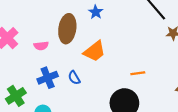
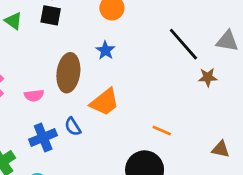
orange line: (138, 73) -> (162, 130), turned 32
blue semicircle: (74, 78) -> (73, 127), moved

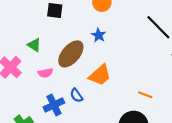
green triangle: (13, 21) -> (34, 45), moved
brown ellipse: (68, 73) -> (71, 54), turned 36

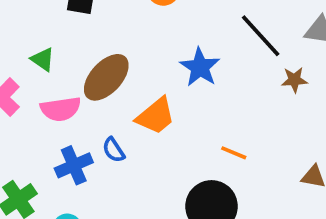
blue star: (99, 35) -> (200, 67), moved, size x1.5
pink semicircle: (45, 73) -> (61, 109), size x1.5

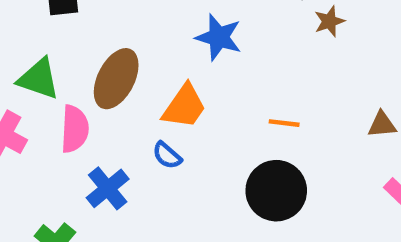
green triangle: (43, 59) -> (39, 79), size x1.5
pink semicircle: (61, 109) -> (75, 129), turned -63
blue semicircle: (114, 150) -> (167, 155), moved

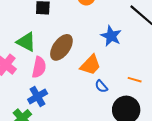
blue semicircle: (167, 155) -> (101, 86), moved
blue cross: (108, 188) -> (38, 96), moved

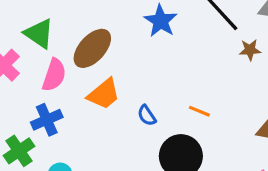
blue star: (111, 36) -> (161, 21), moved
orange trapezoid: (90, 65) -> (104, 94), moved

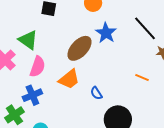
brown ellipse: (92, 48) -> (79, 48), moved
orange line: (199, 111) -> (142, 77), moved

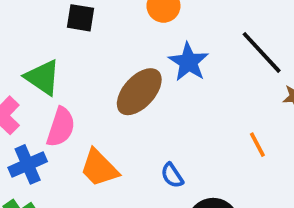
orange line: (142, 77) -> (257, 145), turned 40
orange trapezoid: (69, 79) -> (99, 168), moved, turned 85
blue cross: (32, 95) -> (28, 164), moved

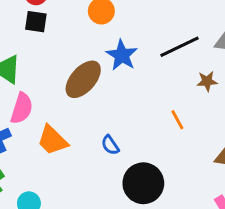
black line: (262, 52) -> (180, 47), turned -72

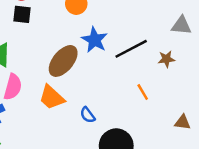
black line: (180, 47) -> (131, 49), moved
orange trapezoid: (52, 140) -> (52, 97), moved

